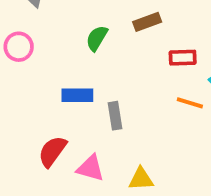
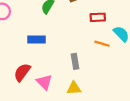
gray rectangle: (115, 116) -> (75, 61), moved
pink triangle: (91, 168) -> (44, 82), turned 30

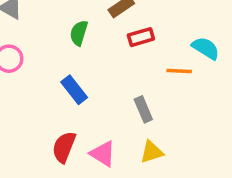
red rectangle: (98, 17) -> (141, 37), moved
blue rectangle: (36, 40) -> (74, 90), turned 66

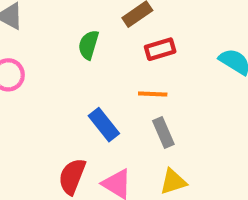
orange line: (179, 71) -> (153, 94), moved
blue rectangle: (74, 90) -> (104, 125), moved

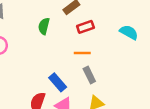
blue rectangle: (104, 125) -> (58, 82), moved

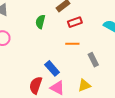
gray rectangle: (89, 75) -> (93, 60), moved

